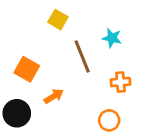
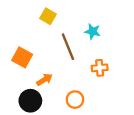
black circle: (17, 113) -> (30, 101), moved
orange circle: (109, 120) -> (75, 100), moved

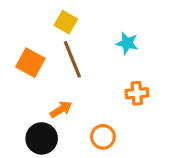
brown line: (68, 47) -> (72, 59), moved
orange square: (22, 57) -> (30, 63), moved

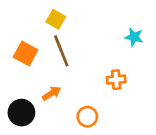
cyan star: (127, 43) -> (134, 37), moved
black circle: (42, 138) -> (21, 113), moved

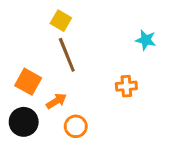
orange square: (26, 54) -> (28, 82), moved
orange circle: (87, 117) -> (76, 126), moved

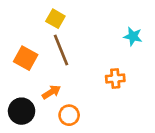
orange square: (28, 82) -> (26, 58), moved

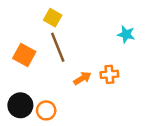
orange arrow: (51, 92) -> (82, 78), moved
orange circle: (69, 115) -> (46, 110), moved

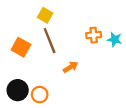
cyan star: (126, 34) -> (115, 39), moved
orange cross: (109, 74) -> (94, 35), moved

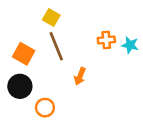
orange arrow: (70, 67) -> (80, 76), turned 144
black circle: (18, 90) -> (20, 86), moved

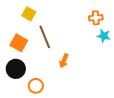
yellow square: (51, 17) -> (29, 14), moved
orange cross: (106, 40) -> (96, 18), moved

